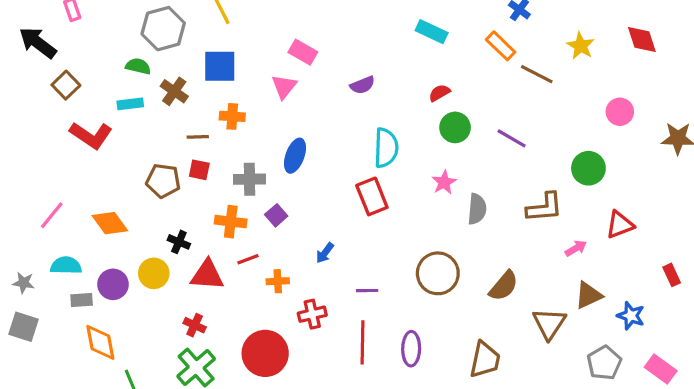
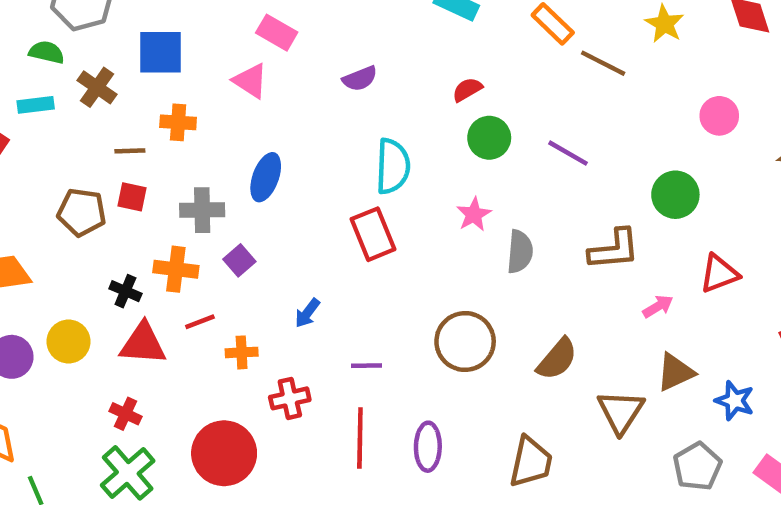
pink triangle: (284, 87) -> (250, 81), turned -36
black cross: (179, 242) -> (125, 291), moved

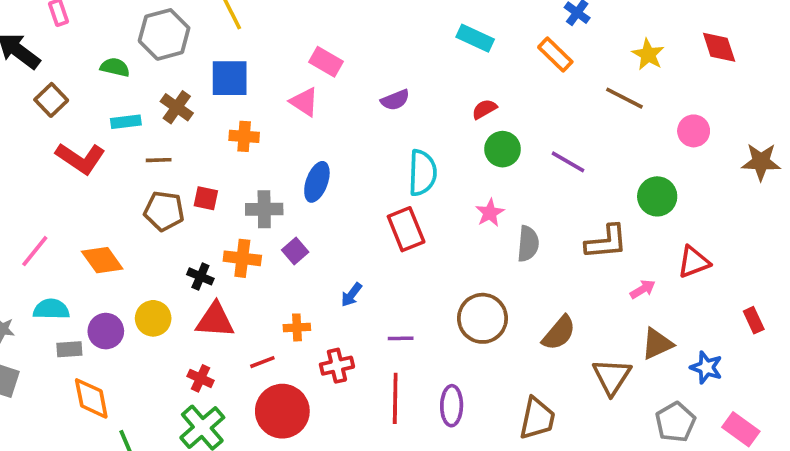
green semicircle: (47, 52) -> (115, 67), moved
brown line: (603, 63) -> (624, 98), moved
brown line: (130, 151) -> (159, 160), moved
red line: (200, 322) -> (262, 362), moved

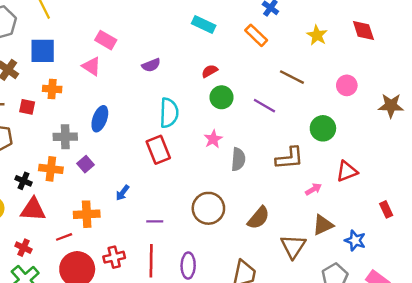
brown line: (624, 98) -> (292, 77), moved
red square: (206, 198) -> (27, 107), moved
orange cross: (297, 327) -> (87, 214), size x1.5
red cross: (337, 366) -> (114, 257), moved

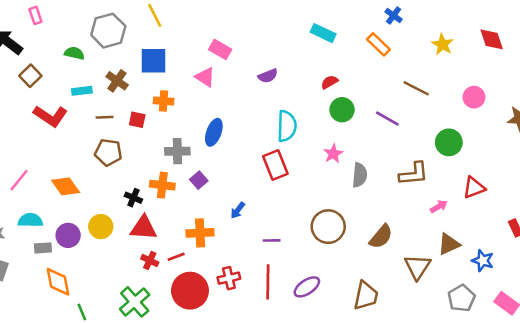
red cross: (23, 248) -> (150, 261), moved
purple ellipse: (188, 266) -> (307, 287), turned 55

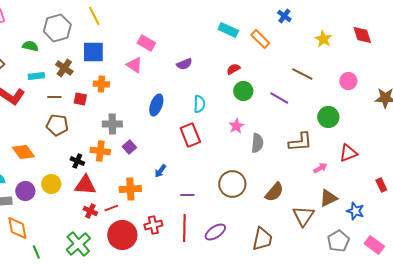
orange rectangle: (378, 44) -> (260, 39), moved
cyan semicircle: (287, 126) -> (199, 104), size x0.7
blue ellipse: (214, 132) -> (156, 105), moved

